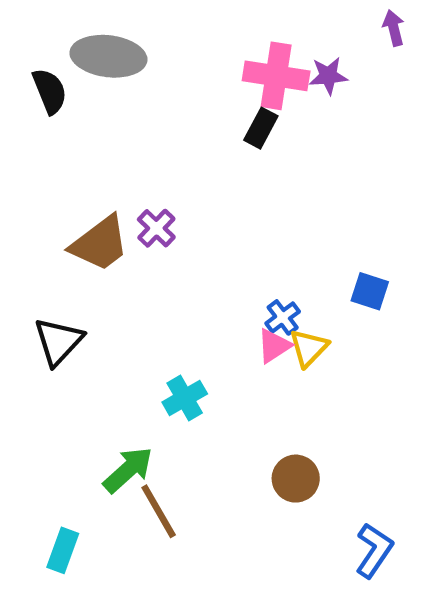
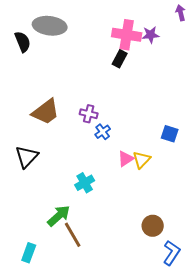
purple cross: (156, 228) -> (89, 114), moved, turned -30
blue cross: (283, 317) -> (103, 132), moved
brown circle: (296, 479) -> (153, 226), moved

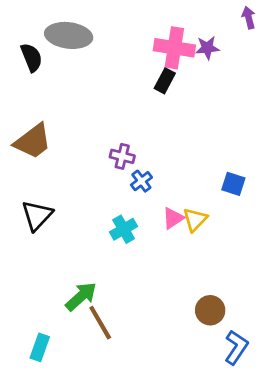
brown trapezoid: (46, 112) -> (33, 141), moved
cyan cross: (85, 183) -> (124, 229), moved

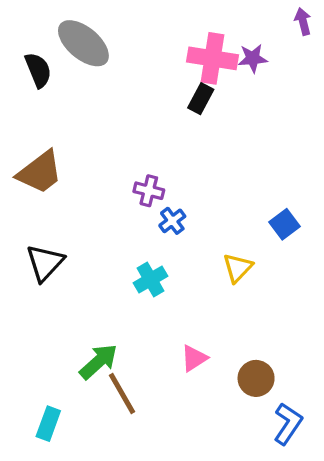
gray ellipse: (69, 35) -> (83, 43), turned 33
blue square: (233, 184) -> (285, 224), turned 35
pink triangle: (173, 218) -> (194, 358), moved

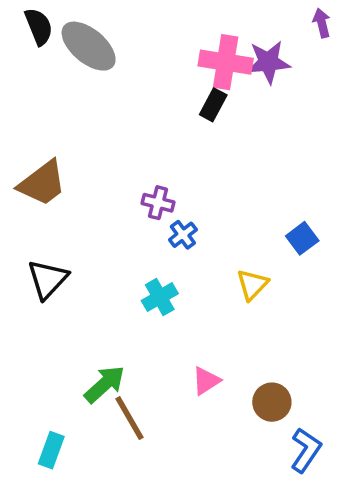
purple star: (253, 58) -> (268, 62), size x1.4
black semicircle: (38, 70) -> (39, 27), moved

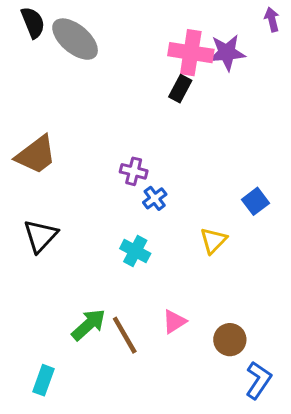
cyan cross: (160, 297) -> (135, 251), turned -32
brown line: (130, 418) -> (125, 335), moved

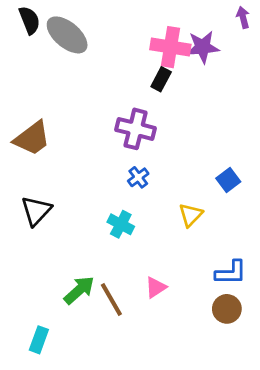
purple cross: (134, 171) -> (136, 129), moved, size x1.6
brown circle: (230, 340) -> (227, 309), moved
blue L-shape: (258, 380) -> (231, 273), moved, turned 56

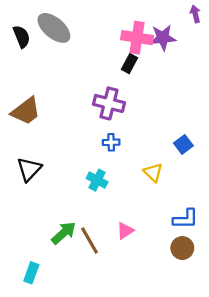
black semicircle: (29, 20) -> (22, 37), moved
blue cross: (138, 177) -> (111, 142), turned 35
yellow triangle: (191, 215) -> (153, 173), turned -30

